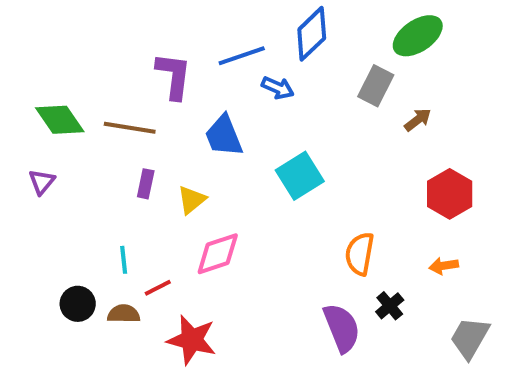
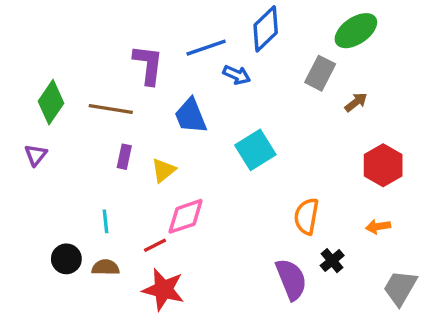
green diamond: (60, 120) -> (51, 102), turned 69
red line: (158, 288) -> (155, 245), moved

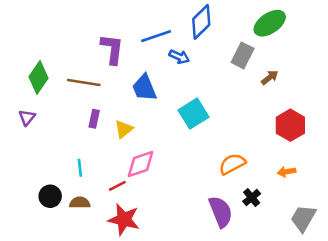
orange semicircle: (307, 216) -> (232, 164), turned 52

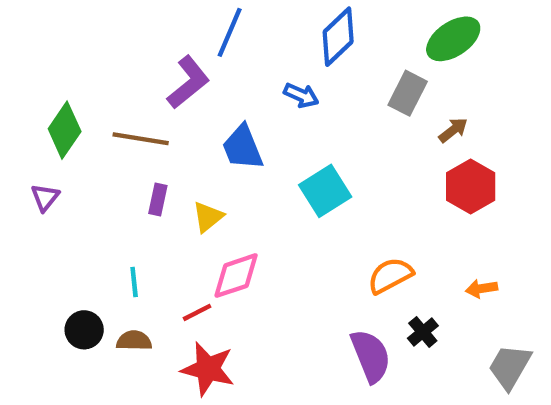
blue line: (156, 36) -> (230, 32), moved, turned -48
purple L-shape: (112, 49) -> (188, 82), turned 44
red hexagon: (290, 125) -> (471, 187), moved

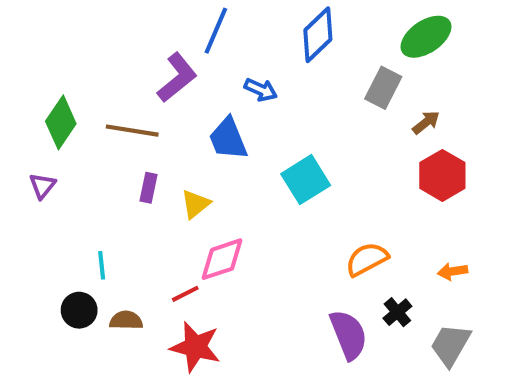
blue arrow: (301, 95) -> (261, 90), moved
cyan line: (134, 282) -> (102, 265), moved
gray trapezoid: (510, 367) -> (451, 345), moved

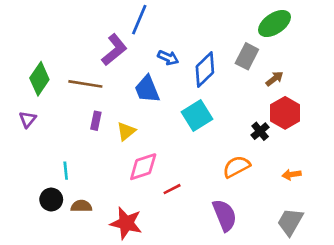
blue diamond: (318, 35) -> (205, 69), moved
red line: (185, 294) -> (172, 189), moved
black cross: (397, 312) -> (260, 131), moved

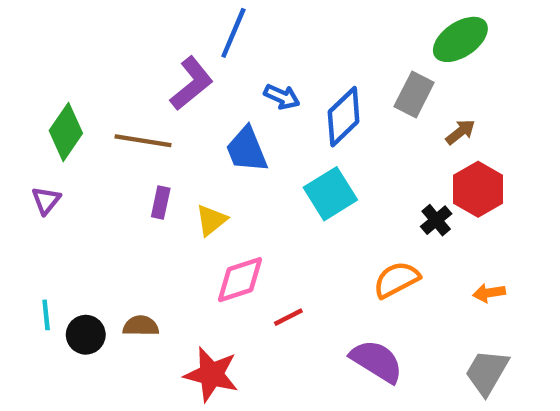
cyan line: (66, 171) -> (46, 315), moved
brown semicircle: (81, 206) -> (141, 326), moved
purple semicircle: (225, 215) -> (377, 361), turned -36

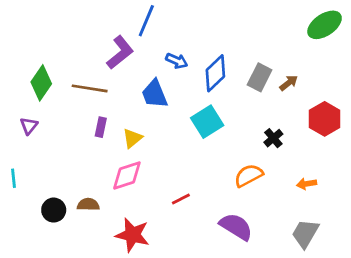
green ellipse: (460, 39) -> (325, 25), moved
gray rectangle: (414, 95) -> (260, 77), moved
red hexagon: (478, 189) -> (325, 119), moved
pink diamond: (240, 280) -> (127, 175), moved
cyan line: (46, 315) -> (14, 178), moved

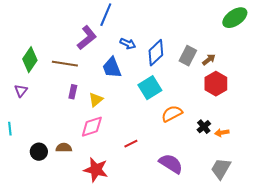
red hexagon: (325, 119) -> (216, 84), moved
black cross: (273, 138) -> (204, 127), moved
orange semicircle: (249, 175) -> (172, 114), moved

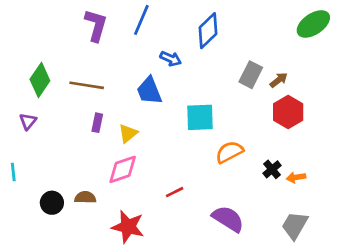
purple L-shape: (87, 38) -> (96, 25), moved, turned -35
blue diamond: (156, 53) -> (208, 31), moved
cyan square: (150, 88) -> (200, 117), turned 30

